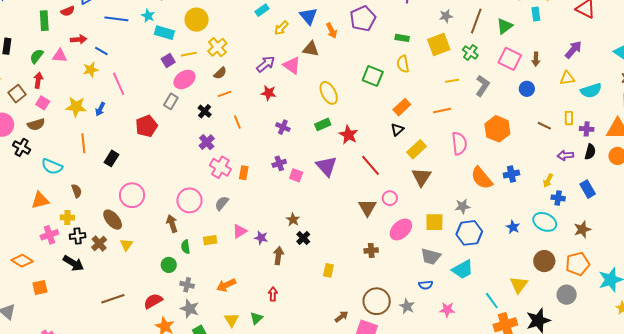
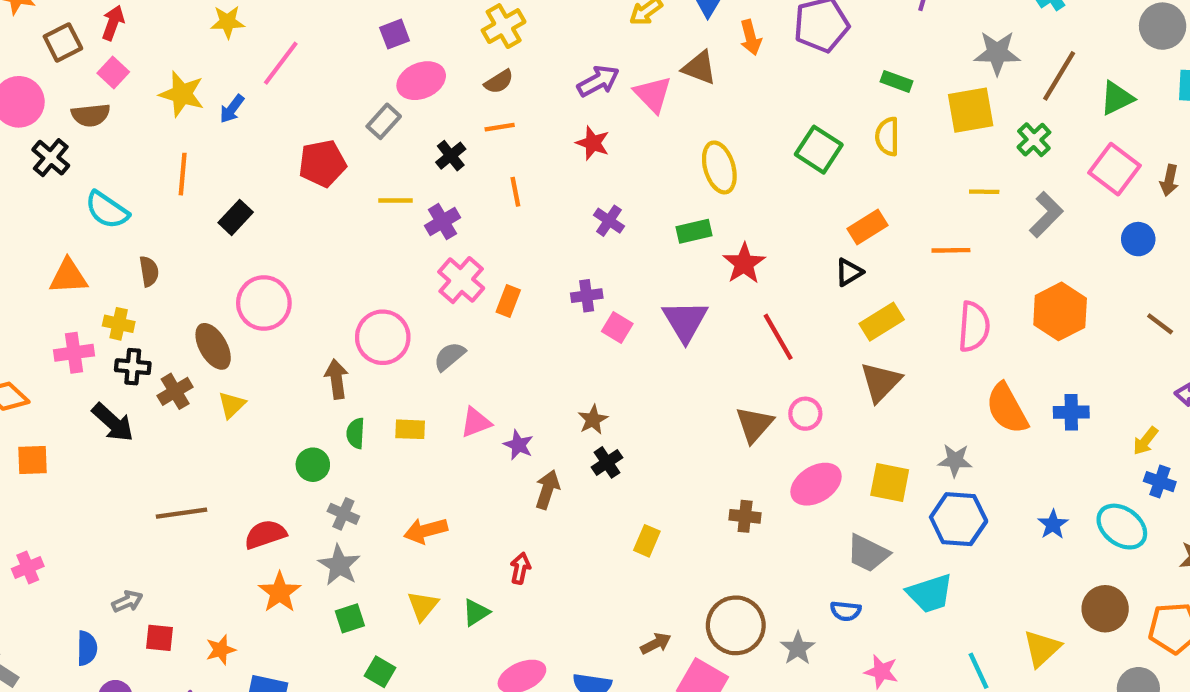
gray star: (446, 16) -> (997, 53), size x1.5
yellow line: (189, 54) -> (395, 201), moved
pink line: (119, 84) -> (281, 63), turned 50

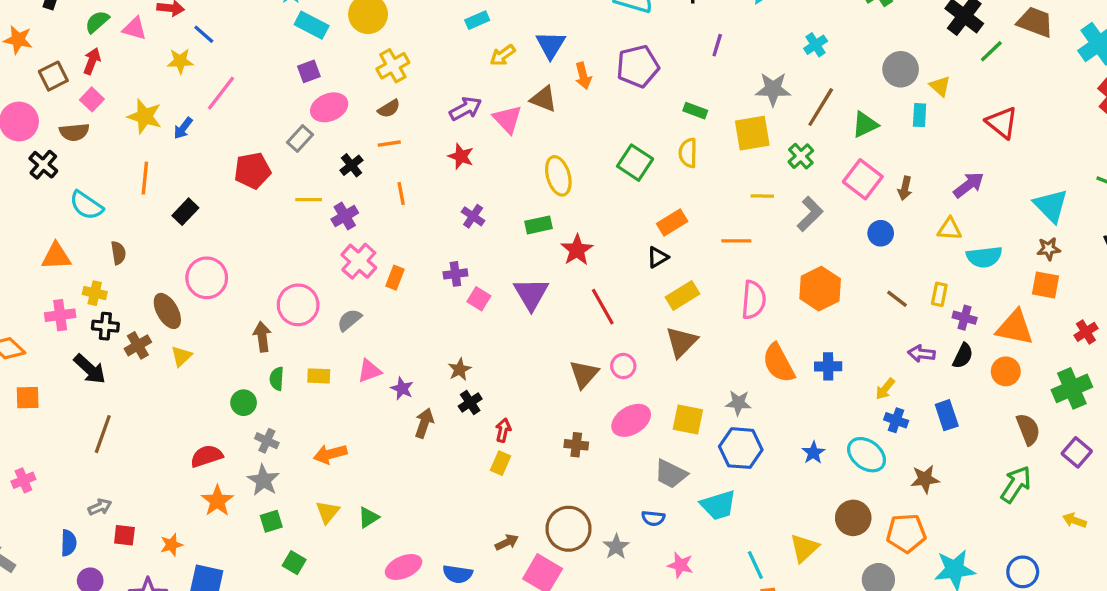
brown line: (182, 513) -> (103, 434), moved, turned -63
red arrow: (520, 568) -> (503, 430), moved

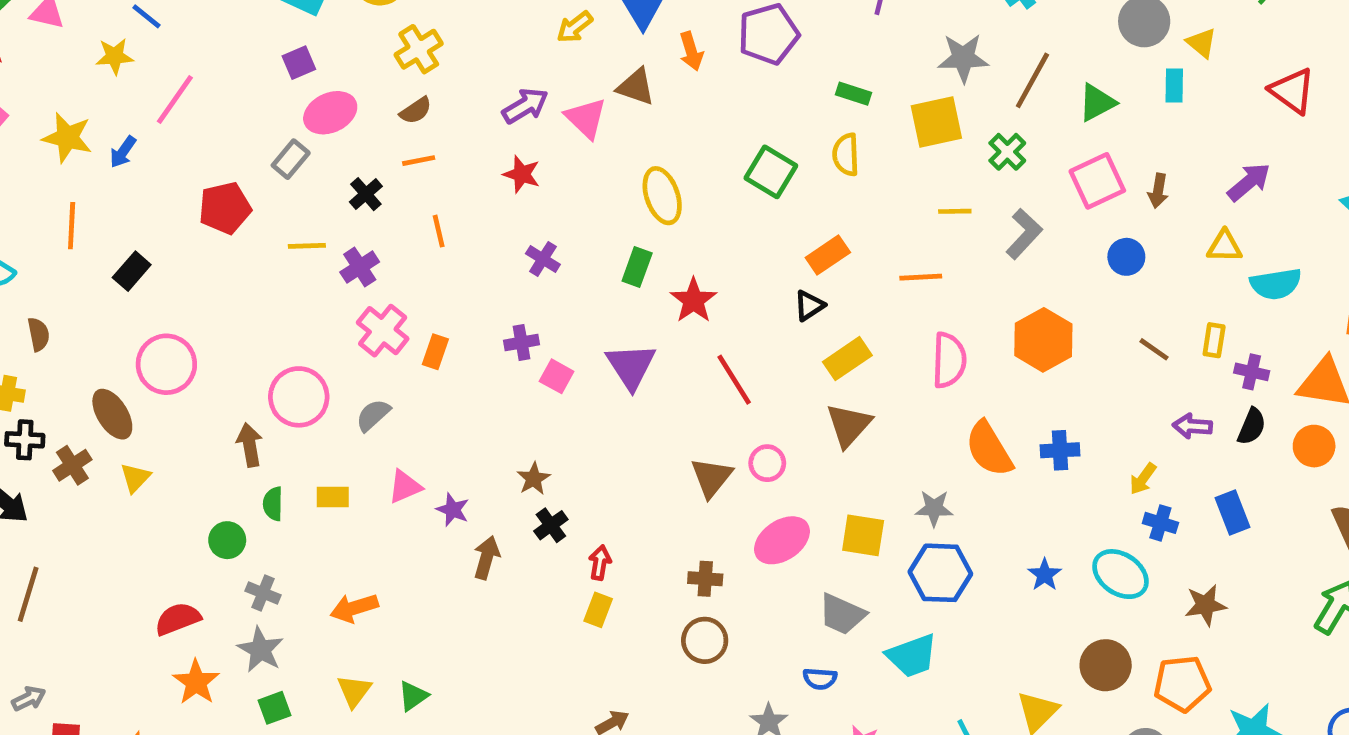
pink square: (863, 179) -> (1097, 181), turned 30
green rectangle: (539, 225) -> (637, 267), turned -55
brown circle: (569, 529) -> (705, 640), moved, size x0.7

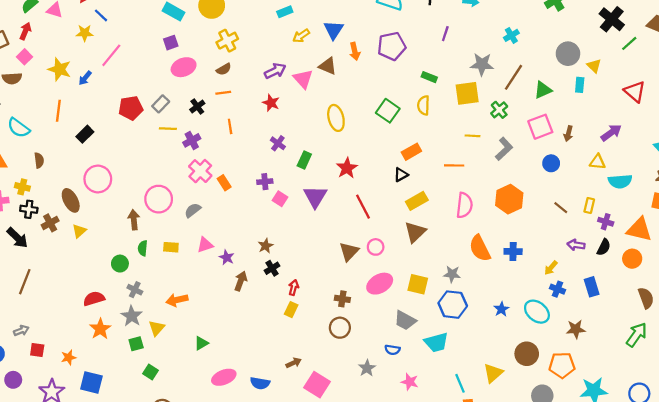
gray rectangle: (291, 159) -> (161, 104), moved
green rectangle: (637, 267) -> (304, 160), moved
orange rectangle: (435, 352) -> (224, 183), turned -56
yellow triangle: (354, 691) -> (157, 328), moved

